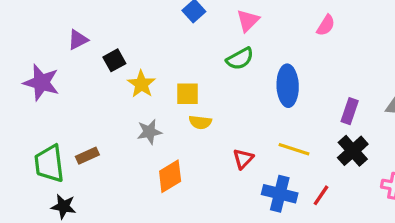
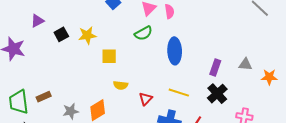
pink semicircle: (326, 25) -> (169, 11), moved, turned -40
yellow star: (141, 84) -> (87, 35), moved, turned 30
yellow semicircle: (200, 122) -> (121, 85), moved
gray star: (149, 132) -> (71, 111), moved

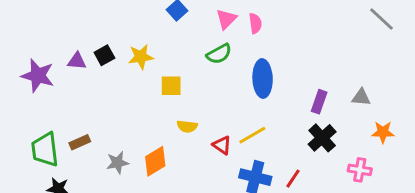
purple triangle: (37, 21) -> (77, 61), moved, turned 32
orange star: (269, 77) -> (383, 132), moved
yellow line: (179, 93) -> (252, 135), moved, turned -48
red triangle: (146, 99) -> (222, 145), turned -40

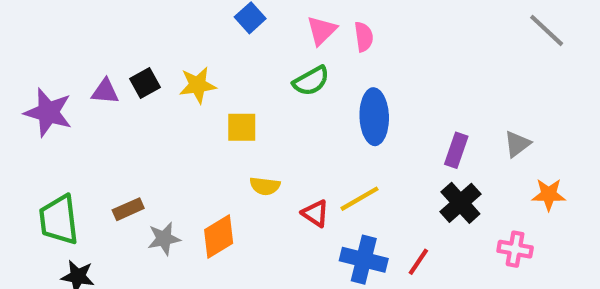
gray triangle: (361, 97) -> (517, 144), turned -42
brown rectangle: (80, 142) -> (128, 209), moved

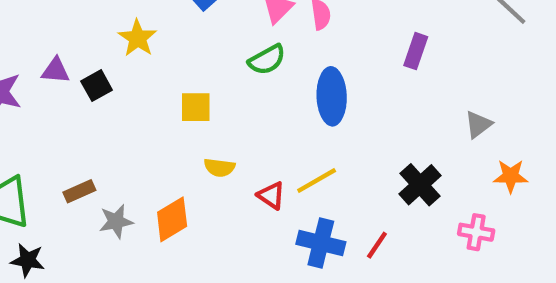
black square: (145, 83) -> (97, 86), moved
yellow star: (198, 85) -> (138, 38), moved, turned -30
purple rectangle: (456, 150) -> (416, 51), moved

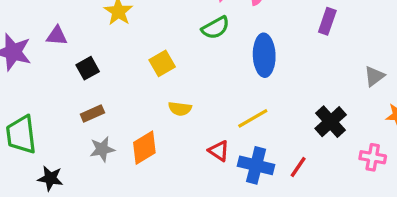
black square: (97, 86) -> (88, 68), moved
yellow square: (196, 107) -> (162, 63), turned -30
brown rectangle: (79, 191) -> (92, 114), moved
red triangle: (271, 196) -> (219, 151), moved
black star: (28, 260) -> (50, 178), moved

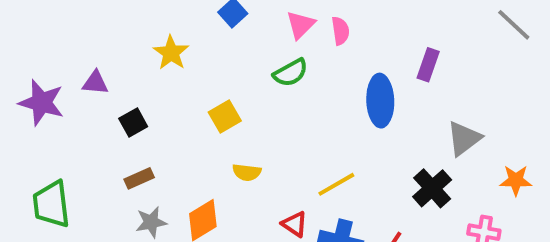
blue ellipse: (264, 55) -> (380, 101), moved
gray triangle: (374, 76) -> (464, 138), moved, size x1.4

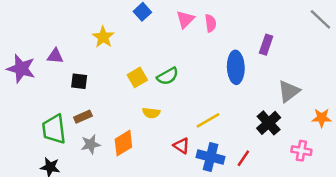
green semicircle: (291, 73) -> (168, 76), moved
black square: (133, 123) -> (79, 81), turned 36
green trapezoid: (51, 204) -> (54, 129), moved

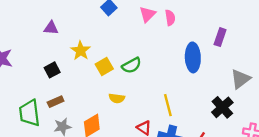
yellow star: (103, 37) -> (81, 51), moved
purple triangle: (55, 56) -> (51, 28), moved
black square: (79, 81) -> (52, 70), turned -35
yellow line: (208, 120) -> (168, 105), turned -75

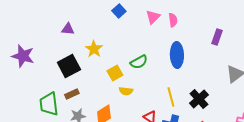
blue ellipse: (193, 57) -> (177, 55), moved
yellow square: (104, 67) -> (115, 73), moved
black square: (52, 70) -> (69, 66), size x1.6
black cross: (222, 107) -> (199, 99), moved

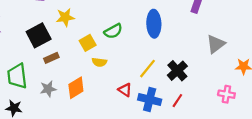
yellow star: (94, 49) -> (65, 17), turned 30
brown rectangle: (72, 94) -> (51, 58), moved
yellow line: (171, 97) -> (147, 69), turned 54

